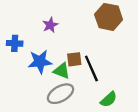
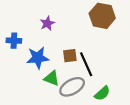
green triangle: (62, 71) -> (52, 78), moved
gray ellipse: (61, 94) -> (72, 87), moved

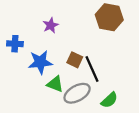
brown square: (70, 56) -> (75, 60), turned 32

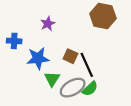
green triangle: (55, 84) -> (52, 79), turned 42
green semicircle: (109, 100) -> (90, 89), moved

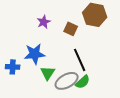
blue cross: (14, 41) -> (13, 67), moved
brown square: (70, 56) -> (71, 29), moved

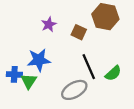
green triangle: (48, 73) -> (29, 81), moved
green semicircle: (83, 82) -> (113, 73), moved

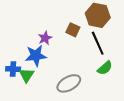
purple star: (49, 24) -> (45, 38), moved
black line: (89, 67) -> (98, 43), moved

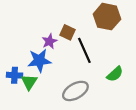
brown square: (73, 30) -> (68, 32), moved
black line: (98, 43) -> (84, 50), moved

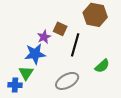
black line: (84, 50) -> (75, 45), turned 40
blue cross: (15, 75) -> (15, 85), moved

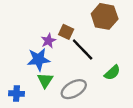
black line: (75, 45) -> (83, 49), turned -60
green triangle: (26, 73) -> (45, 80), moved

